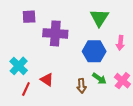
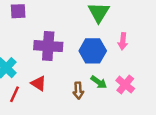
purple cross: (55, 33) -> (48, 46), moved

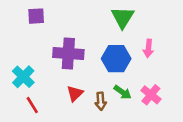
red triangle: (39, 83) -> (75, 93), moved, turned 42
red line: (15, 94) -> (32, 105), turned -56

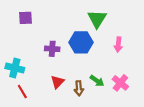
purple cross: (68, 53) -> (52, 49), size x0.6
blue hexagon: (116, 59) -> (81, 42), moved
cyan cross: (23, 77) -> (15, 68), turned -30

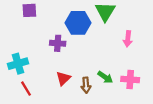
blue hexagon: (81, 42) -> (78, 23), moved
cyan cross: (15, 68) -> (18, 64), turned -30
pink cross: (120, 83) -> (130, 80), turned -35

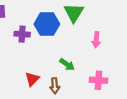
purple cross: (58, 43) -> (22, 34), moved
green arrow: (105, 77) -> (67, 64), moved

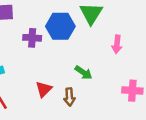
pink cross: (98, 80) -> (132, 91), moved

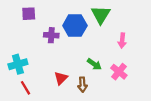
pink cross: (132, 91) -> (119, 72), moved, turned 35

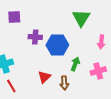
blue hexagon: (75, 26) -> (57, 45), moved
green arrow: (94, 64) -> (75, 64), turned -104
pink cross: (119, 72) -> (98, 71), turned 35

